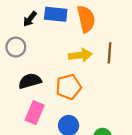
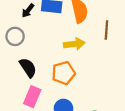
brown line: (110, 53) -> (106, 30), moved
black semicircle: (30, 81) -> (28, 68), turned 72

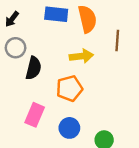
black arrow: (28, 11) -> (12, 19), moved
black semicircle: (28, 68) -> (33, 68), moved, turned 48

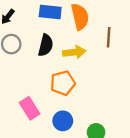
black semicircle: (33, 68) -> (46, 45), moved
pink rectangle: (35, 115) -> (30, 108), turned -55

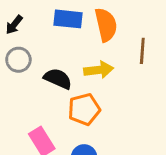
black semicircle: (46, 45) -> (58, 79), moved, turned -80

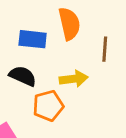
blue rectangle: (68, 19) -> (33, 39), moved
yellow arrow: (99, 70) -> (74, 79), moved

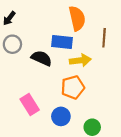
blue rectangle: (33, 39) -> (62, 42), moved
orange pentagon: (48, 106) -> (73, 87), moved

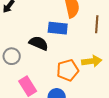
gray circle: (12, 44) -> (12, 56), moved
yellow arrow: (80, 60) -> (92, 61), moved

